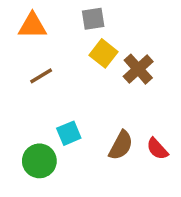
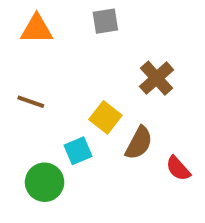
yellow square: (104, 53) -> (105, 117), moved
brown line: (41, 76) -> (31, 102), moved, turned 50
brown semicircle: (121, 145) -> (139, 143), moved

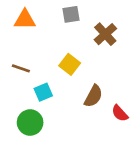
brown cross: (157, 78) -> (105, 34), moved
yellow square: (105, 117) -> (70, 64), moved
cyan square: (78, 151) -> (43, 92), moved

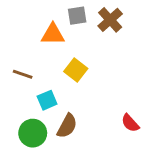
orange triangle: (25, 20) -> (53, 34), moved
brown cross: (105, 34) -> (110, 20), moved
brown semicircle: (93, 96) -> (67, 126), moved

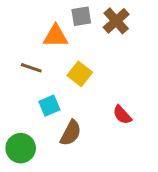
brown line: (23, 74) -> (31, 68), moved
red semicircle: (130, 123) -> (122, 115), moved
green circle: (33, 133) -> (21, 148), moved

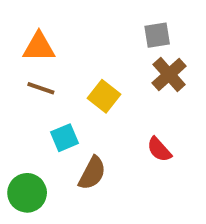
gray square: (81, 16) -> (157, 35), moved
brown cross: (116, 21) -> (169, 75), moved
orange triangle: (56, 36) -> (39, 47), moved

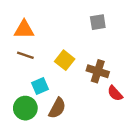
brown cross: (169, 75) -> (98, 71), moved, turned -30
red semicircle: (159, 149) -> (115, 93), moved
green circle: (27, 193) -> (25, 108), moved

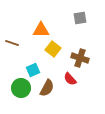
orange triangle: (24, 29) -> (41, 30), moved
brown line: (25, 55) -> (12, 43), moved
red semicircle: (115, 93) -> (70, 79), moved

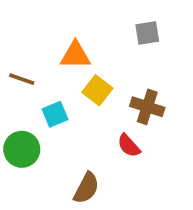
cyan square: (33, 70) -> (55, 114), moved
green circle: (21, 88) -> (22, 149), moved
brown semicircle: (47, 88) -> (86, 188), moved

